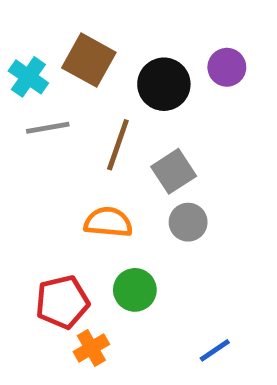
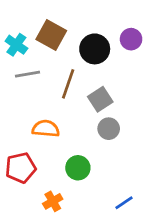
orange semicircle: (108, 222) -> (46, 129), moved
red pentagon: (62, 302) -> (21, 168), moved

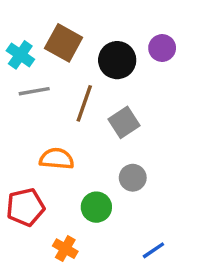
gray circle: (109, 129) -> (133, 178), moved
orange cross: (53, 201) -> (65, 249), turned -30

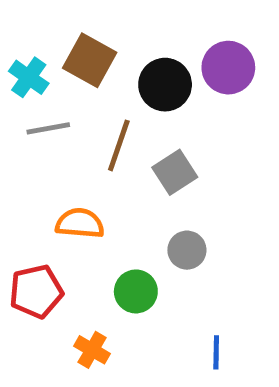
purple circle: (162, 48) -> (228, 68), size x1.4
blue line: (153, 250) -> (216, 352), turned -55

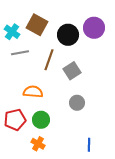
green circle: (136, 291) -> (41, 120), moved

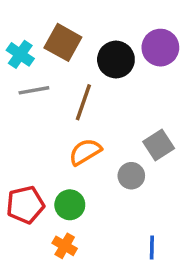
gray square: (72, 71) -> (159, 145), moved
orange semicircle: (33, 92) -> (85, 152), moved, turned -36

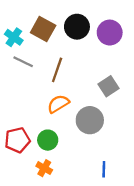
black circle: (116, 60) -> (77, 27), moved
gray line: (34, 90) -> (23, 62), turned 36
gray square: (159, 145) -> (108, 86), moved
gray circle: (131, 176) -> (90, 120), size x1.5

